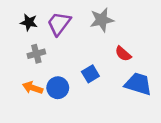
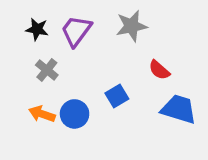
gray cross: (36, 54) -> (47, 70), turned -36

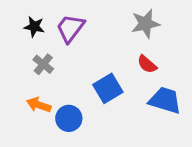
gray star: (132, 26) -> (145, 24), moved
blue square: (117, 96) -> (108, 88), size x1.4
blue circle: (75, 114) -> (69, 118), moved

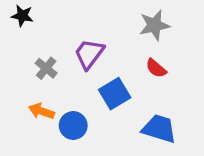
black star: (34, 27) -> (22, 16), moved
purple trapezoid: (70, 28) -> (89, 54), moved
blue trapezoid: (165, 100) -> (159, 129), moved

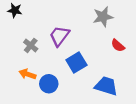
red semicircle: (156, 68) -> (118, 45), moved

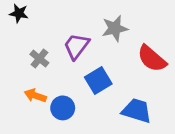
gray star: (103, 17) -> (115, 28), moved
red semicircle: (118, 45) -> (152, 59), size x1.6

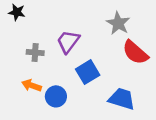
gray star: (115, 28) -> (118, 23), moved, turned -30
gray cross: (39, 59) -> (35, 52), turned -35

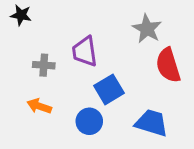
purple trapezoid: (68, 42) -> (85, 52), turned -45
red semicircle: (135, 52) -> (168, 65), turned 32
blue circle: (56, 96) -> (89, 121), moved

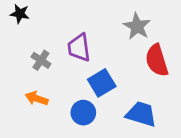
gray cross: (44, 65) -> (41, 60), turned 30

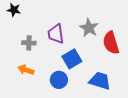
gray star: (137, 26) -> (89, 28), moved
gray cross: (41, 60) -> (29, 43), turned -32

